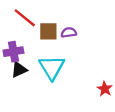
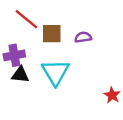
purple semicircle: (69, 32) -> (83, 37), moved
black triangle: (19, 70) -> (20, 75), turned 30

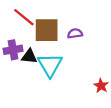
brown square: (52, 34) -> (47, 30), size x1.4
black triangle: (20, 75) -> (29, 56), moved

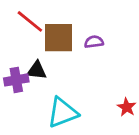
purple cross: (13, 50) -> (16, 80), moved
cyan triangle: (50, 65) -> (63, 113), moved, turned 40

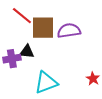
purple semicircle: (94, 42) -> (69, 31), size x1.6

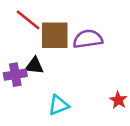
cyan triangle: (46, 83) -> (59, 105), size x0.7

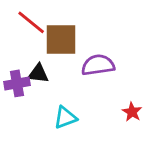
purple semicircle: (88, 39) -> (98, 65), moved

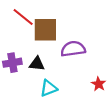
black triangle: (38, 74) -> (37, 64), moved

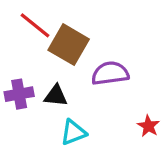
brown square: (45, 30) -> (69, 45), turned 30

